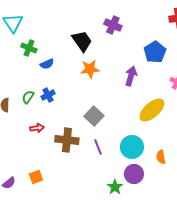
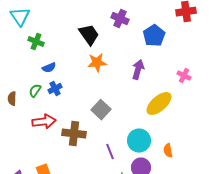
blue pentagon: (155, 52) -> (154, 36), moved
blue semicircle: (47, 64) -> (49, 68), moved
red arrow: (37, 128) -> (44, 122), size x1.6
purple line: (98, 147) -> (110, 152), moved

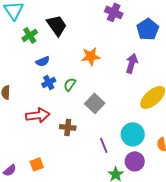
black trapezoid: (89, 35) -> (57, 25), moved
green cross: (36, 42) -> (30, 35), turned 35
green semicircle: (35, 91) -> (70, 84), moved
brown cross: (74, 134) -> (68, 127), size x0.7

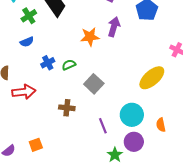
blue semicircle: (43, 61) -> (27, 42), moved
purple arrow: (132, 63) -> (114, 27), moved
green semicircle: (70, 84) -> (69, 65), turned 32
red arrow: (38, 115) -> (24, 92), moved

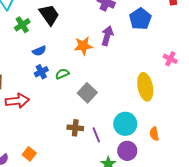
blue semicircle: (27, 42) -> (39, 51), moved
yellow ellipse: (152, 78) -> (145, 87), turned -60
brown cross: (67, 108) -> (75, 128), moved
orange square: (36, 145) -> (29, 154), turned -32

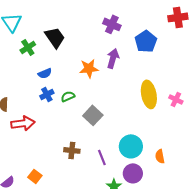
pink cross: (170, 59) -> (176, 99), moved
yellow ellipse: (145, 87) -> (149, 94), moved
brown cross: (75, 128) -> (72, 150), moved

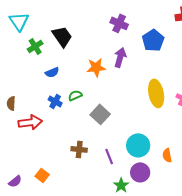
blue cross: (47, 94) -> (55, 101), moved, turned -32

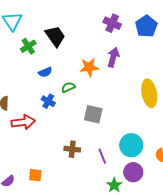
blue pentagon: (153, 40) -> (146, 26), moved
green semicircle: (75, 95) -> (68, 87), moved
gray square: (100, 114) -> (93, 114), turned -30
orange square: (42, 175) -> (35, 175), turned -32

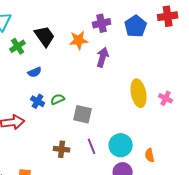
purple cross: (112, 23) -> (102, 23), turned -36
orange star: (89, 67) -> (79, 40), moved
green semicircle: (68, 87) -> (58, 99), moved
purple line: (102, 156) -> (92, 146), moved

